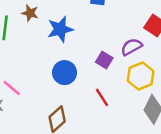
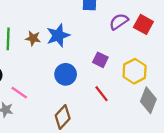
brown star: (30, 13) -> (33, 38), moved
purple semicircle: (131, 47) -> (119, 22), moved

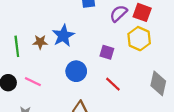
yellow hexagon: (135, 71) -> (139, 39), moved
pink line: (19, 93) -> (33, 82), moved

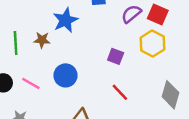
blue star: (63, 36) -> (65, 20), moved
blue circle: (76, 71) -> (65, 75), moved

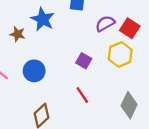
blue star: (65, 20) -> (43, 19), turned -30

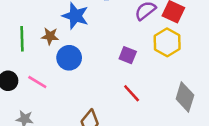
blue circle: (34, 71) -> (69, 58), moved

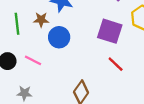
purple square: (128, 55) -> (110, 31), size x1.6

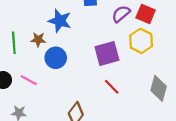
purple square: (110, 31) -> (107, 53), turned -35

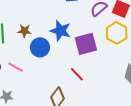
blue star: (60, 21) -> (60, 31), moved
red line: (112, 87) -> (77, 74), moved

